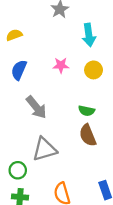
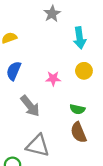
pink star: (61, 65) -> (53, 78), moved
gray triangle: (45, 149) -> (38, 146), turned 30

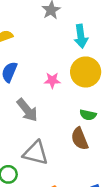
yellow circle: (84, 71) -> (86, 72), size x1.6
green semicircle: (77, 109) -> (88, 115), moved

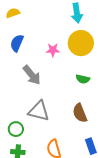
brown semicircle: (80, 139) -> (80, 113), moved

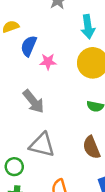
blue semicircle: (17, 43) -> (29, 46), moved
pink star: (53, 50) -> (48, 62), moved

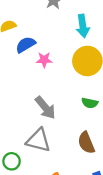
blue semicircle: (29, 46) -> (26, 45), turned 36
gray arrow: (34, 101) -> (45, 108), moved

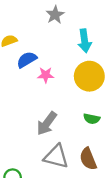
gray arrow: (45, 108) -> (47, 123), turned 75
gray triangle: (38, 140) -> (56, 156), moved

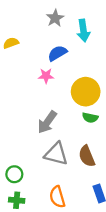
cyan arrow: (85, 41) -> (83, 31), moved
blue semicircle: (27, 60) -> (57, 53), moved
yellow circle: (89, 76) -> (86, 92), moved

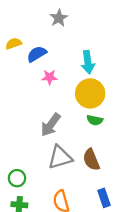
cyan arrow: (83, 31) -> (88, 62), moved
blue semicircle: (57, 53) -> (37, 54), moved
gray triangle: (56, 154) -> (60, 157), turned -30

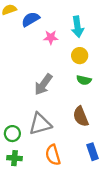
pink star: (50, 77) -> (51, 37), moved
yellow circle: (90, 93) -> (80, 56), size x0.6
gray triangle: (60, 157) -> (40, 124), moved

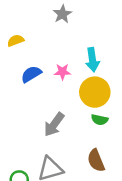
blue semicircle: (31, 19) -> (31, 74), moved
yellow circle: (80, 56) -> (95, 92), size x1.6

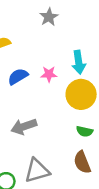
green semicircle: (100, 120) -> (85, 131), moved
gray arrow: (54, 124) -> (24, 127), moved, turned 35

